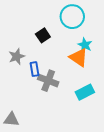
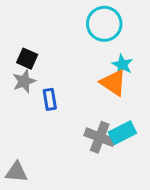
black square: (43, 35) -> (27, 59), moved, turned -32
gray cross: (48, 81) -> (100, 137), moved

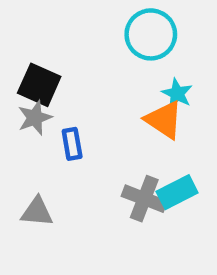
black square: (27, 59) -> (39, 85), size x1.4
gray triangle: (17, 172) -> (37, 212), moved

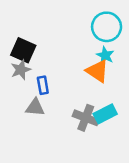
cyan circle: (151, 34) -> (107, 27), moved
gray triangle: (37, 212) -> (35, 107), moved

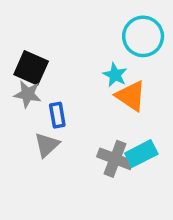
cyan star: (105, 55) -> (115, 75), moved
gray star: (21, 70) -> (28, 94), turned 30
gray triangle: (35, 107) -> (47, 145), turned -48

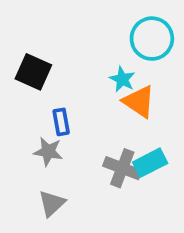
gray star: (28, 94) -> (48, 152), moved
gray triangle: (47, 145) -> (52, 203), moved

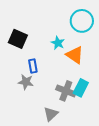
cyan star: (122, 79) -> (58, 43), moved
cyan rectangle: (150, 163) -> (81, 88), turned -36
gray triangle: (52, 203) -> (51, 114), moved

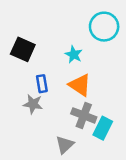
orange triangle: (75, 55) -> (80, 85), moved
cyan rectangle: (81, 88) -> (103, 128), moved

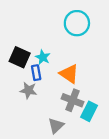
cyan circle: (104, 27) -> (77, 23), moved
black square: (23, 49) -> (20, 57), moved
cyan star: (74, 55) -> (43, 57), moved

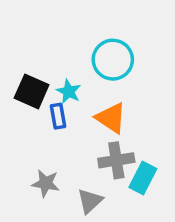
cyan circle: (77, 23) -> (113, 60), moved
gray star: (28, 90) -> (46, 183), moved
gray cross: (72, 100) -> (116, 160), turned -30

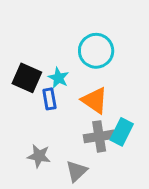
cyan rectangle: (143, 178) -> (122, 132), moved

